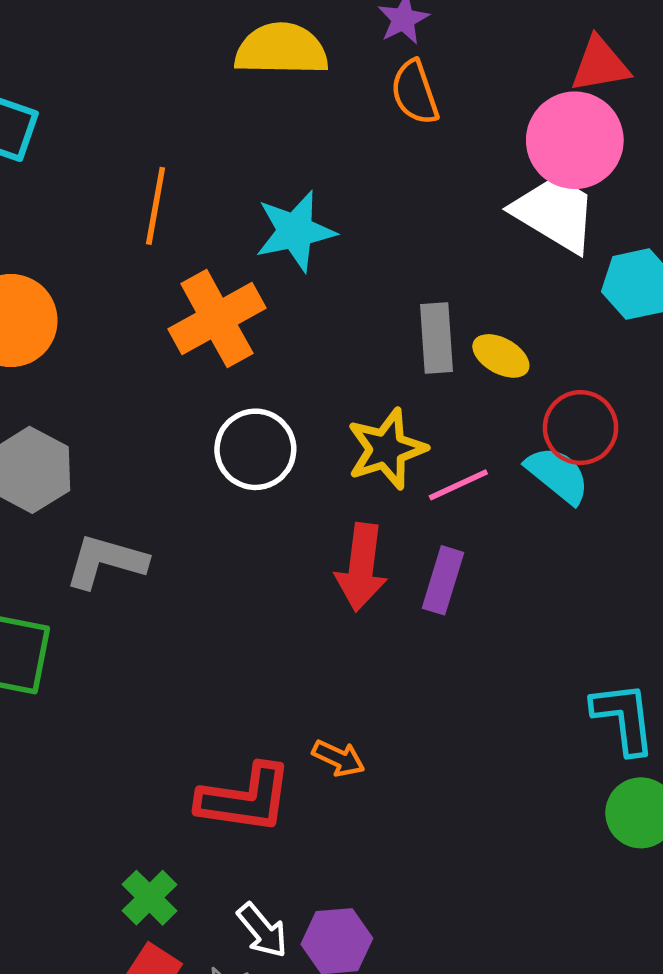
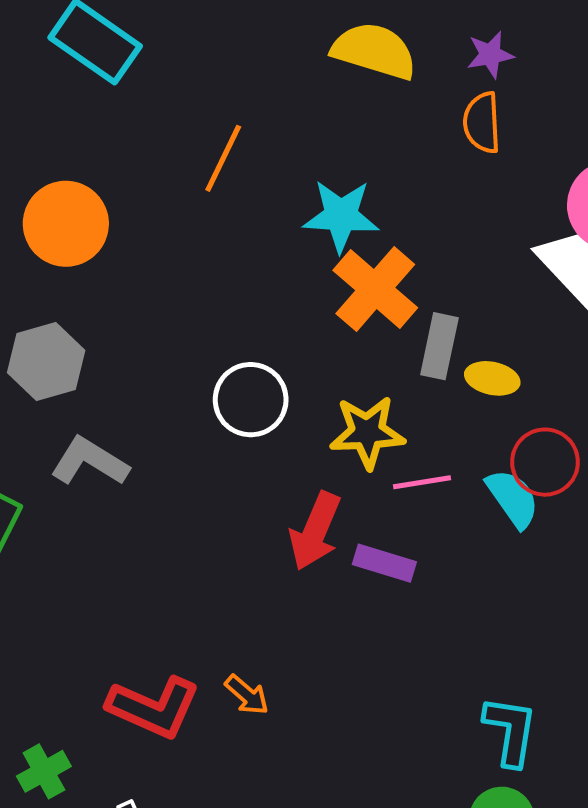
orange cross: (217, 319) -> (375, 289), moved, turned -36
yellow ellipse: (501, 356) -> (492, 378), turned -33
purple rectangle: (443, 580) -> (384, 563), turned 74

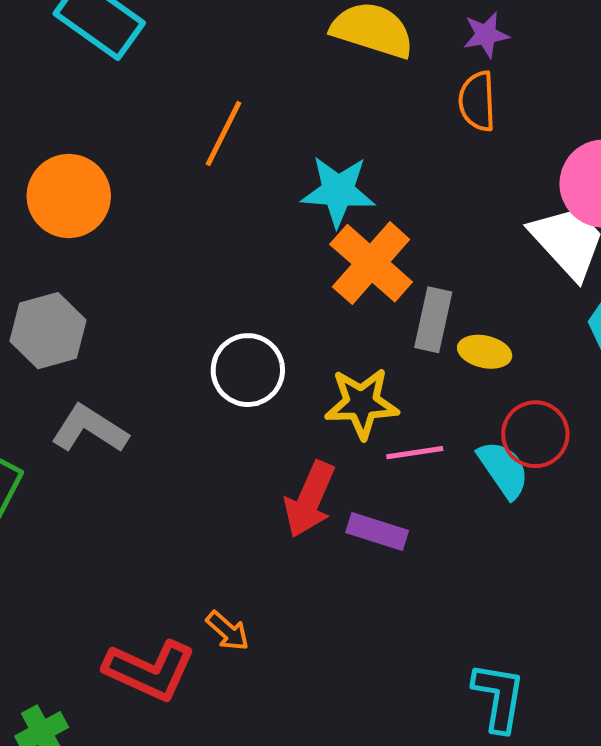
orange arrow: (247, 695) -> (228, 631), moved

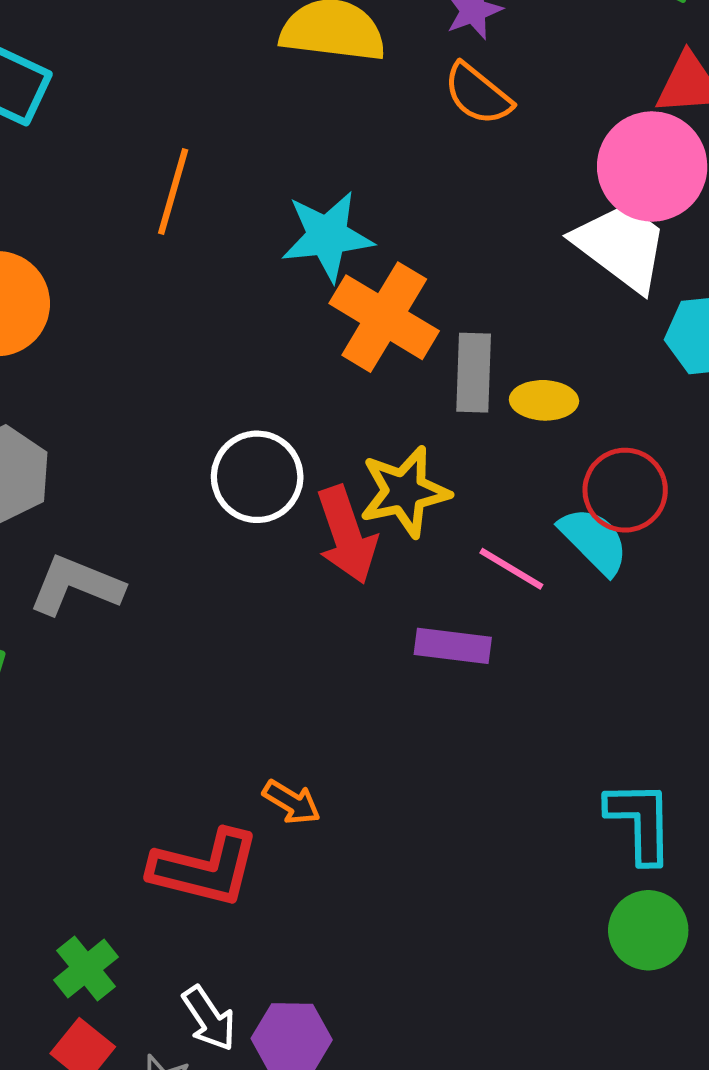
orange semicircle: (477, 101) -> (478, 94), turned -38
pink line: (415, 453) -> (511, 569), moved, turned 50
red arrow: (310, 499) -> (347, 535), moved, turned -32

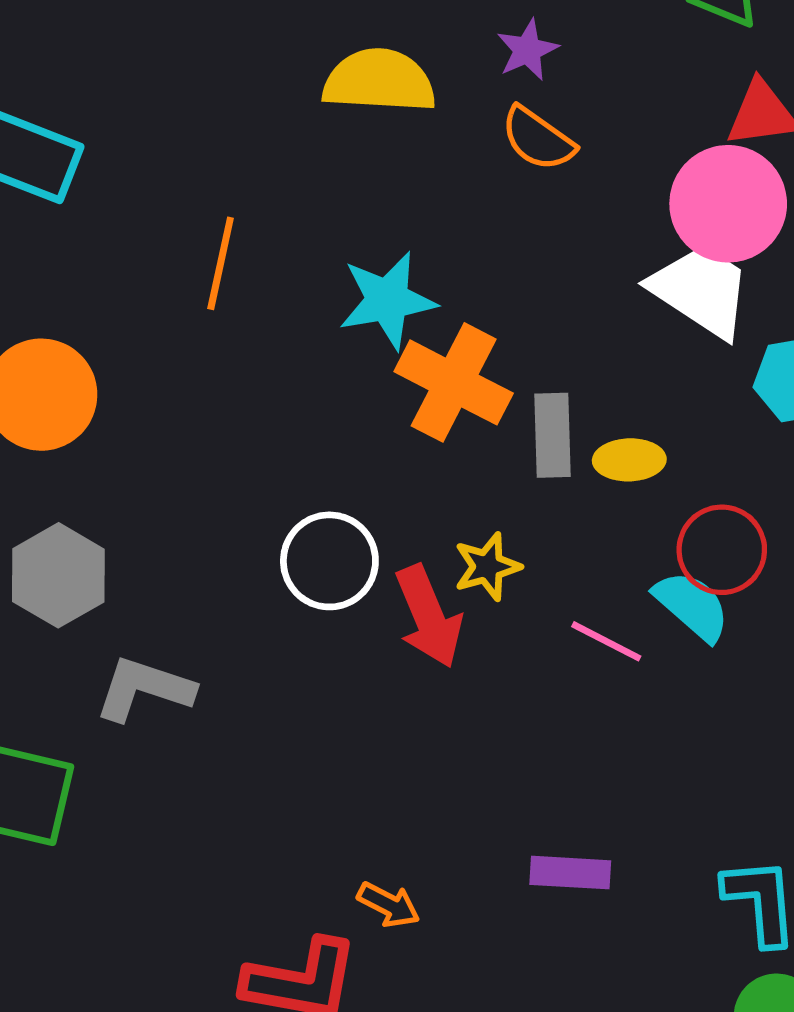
yellow star: (405, 492) -> (487, 567), size x0.7
purple rectangle: (453, 646) -> (570, 873), moved

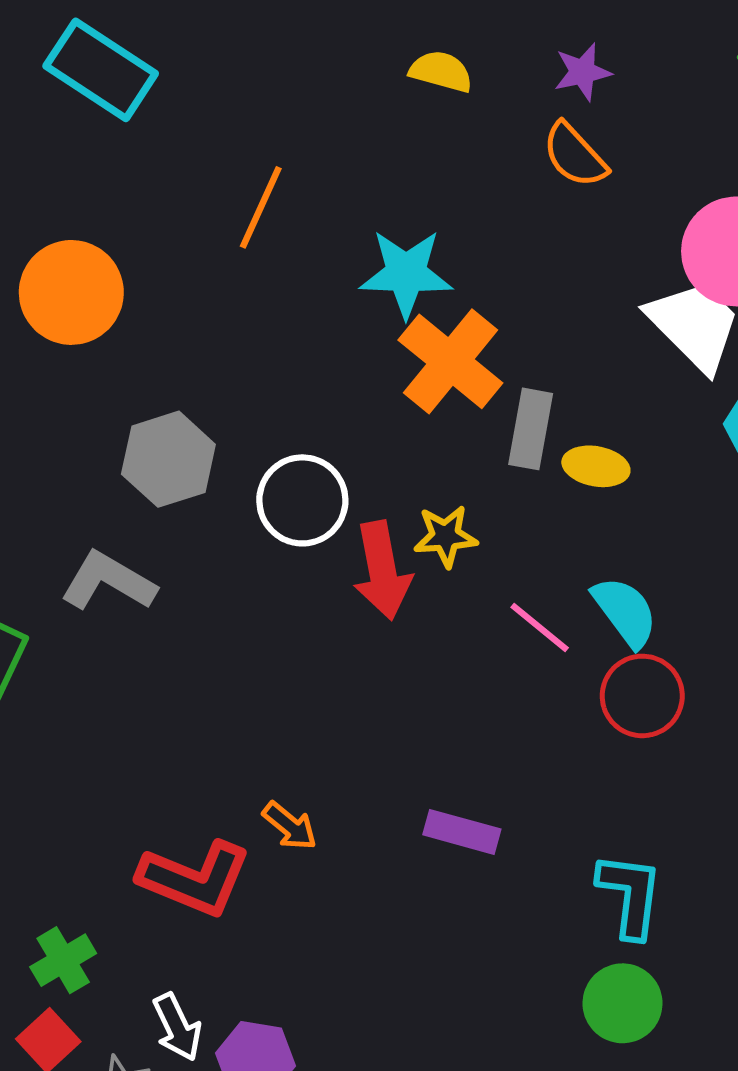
yellow semicircle: (379, 81) -> (441, 71), size x0.6
red circle: (722, 550) -> (642, 696), moved
gray hexagon: (58, 575) -> (168, 459), moved

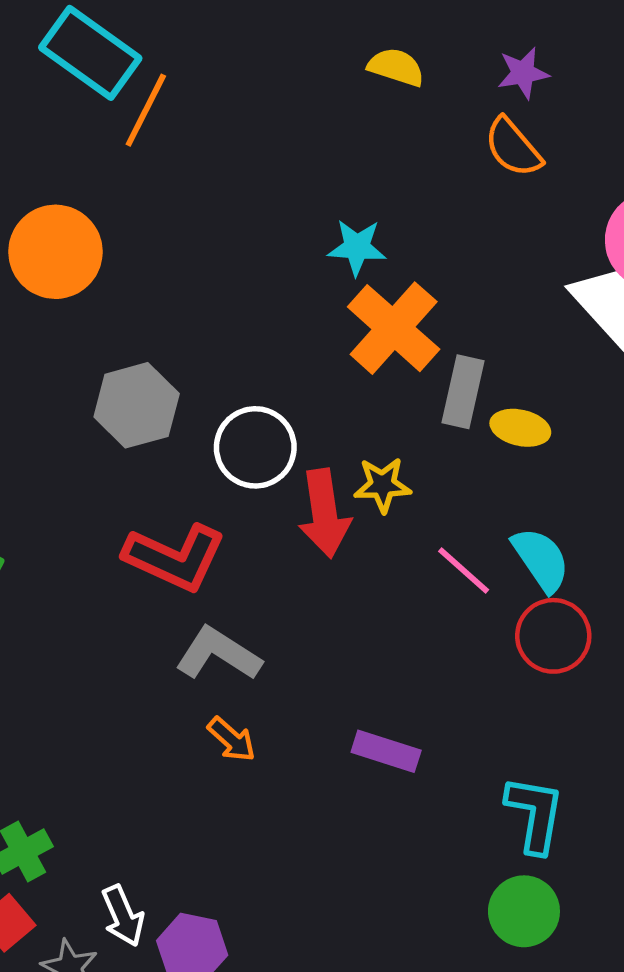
orange line: (261, 207) -> (146, 110), moved
cyan star: (406, 273) -> (357, 247), size x0.7
gray L-shape: (108, 581) -> (218, 654), moved
red L-shape: (195, 878) -> (175, 558), moved

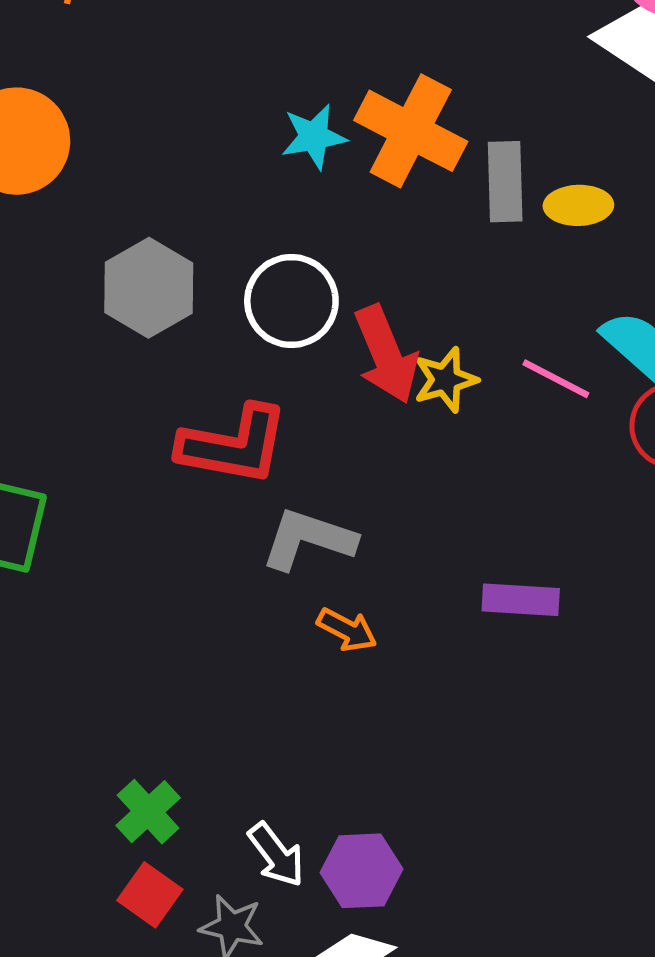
cyan star: (357, 247) -> (314, 137), moved
yellow star: (383, 485) -> (446, 380), moved

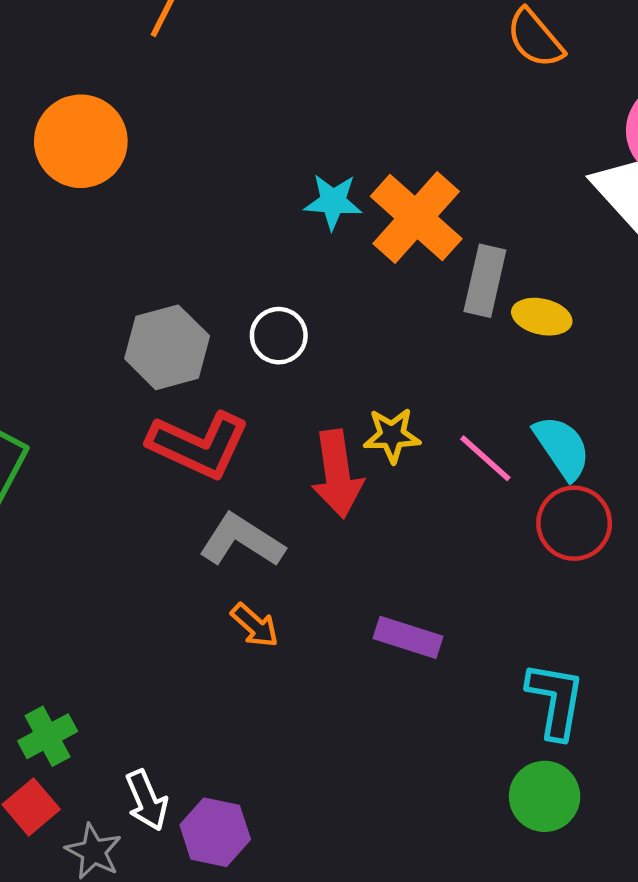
gray hexagon: (149, 288) -> (167, 347), moved
white circle: (291, 301) -> (279, 336), size x0.7
red arrow: (386, 354) -> (337, 474), moved

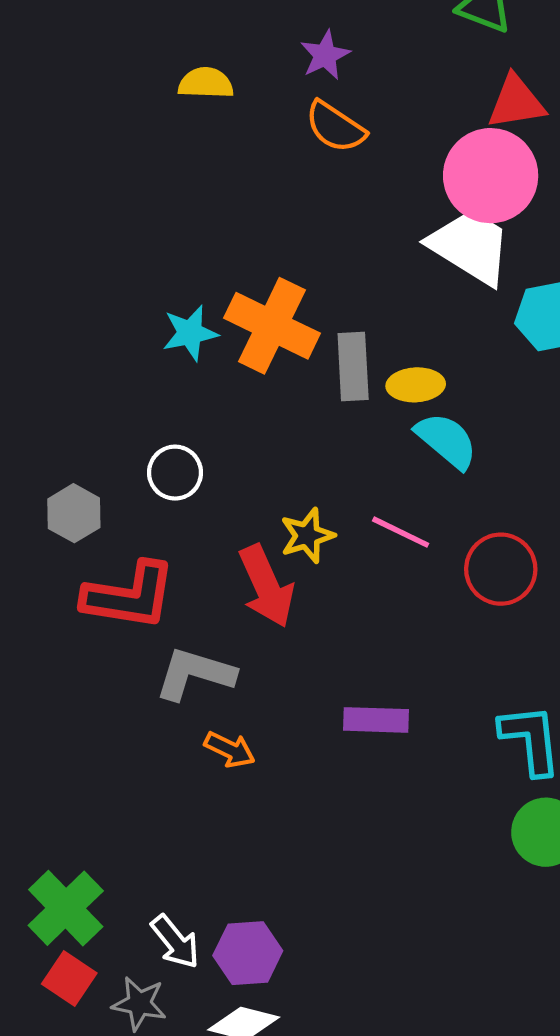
gray hexagon: (167, 347) -> (74, 513), size x0.7
cyan semicircle: (562, 447) -> (446, 440), moved
green cross: (48, 736) -> (66, 908), size x1.4

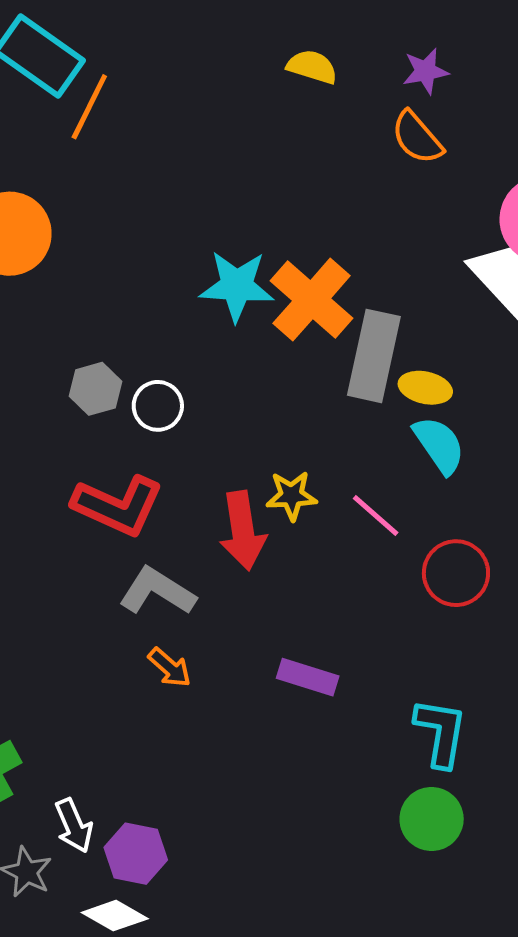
cyan star: (190, 333) -> (237, 286), size x1.4
gray rectangle: (353, 367) -> (374, 356), size x1.4
white circle: (175, 473) -> (158, 406), moved
gray hexagon: (74, 513) -> (95, 389), moved

